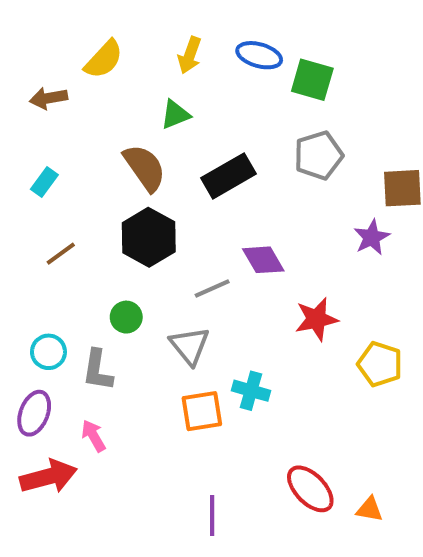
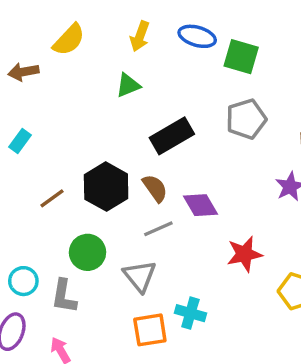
brown semicircle: (145, 168) -> (155, 188), moved, size x0.7
brown line: (61, 254) -> (52, 198), moved
green circle: (126, 317) -> (88, 252), size x1.4

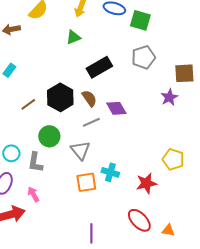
red star: (244, 254) -> (146, 183), moved

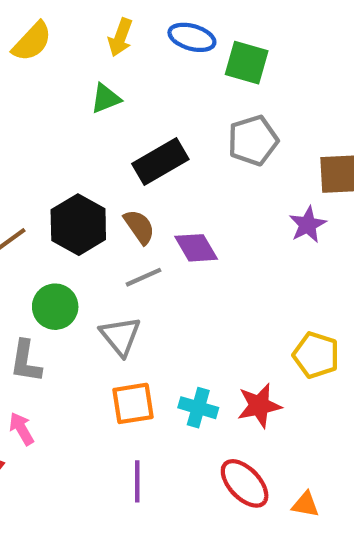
cyan cross: (110, 172) -> (198, 408), moved
purple line: (91, 233) -> (137, 481), moved

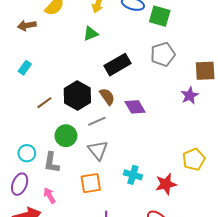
gray line: (144, 277) -> (97, 121), moved
yellow pentagon: (316, 355) -> (194, 159), turned 30
orange square: (133, 403) -> (91, 183), moved
cyan cross: (198, 408) -> (133, 175), moved

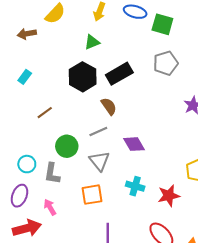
black hexagon: (77, 96) -> (83, 77), moved
purple diamond: (135, 107) -> (134, 144), moved

